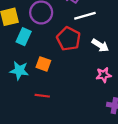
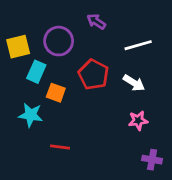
white line: (85, 16) -> (138, 45), moved
orange square: (43, 64) -> (56, 93), moved

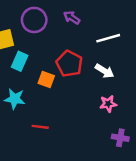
purple circle: (59, 41) -> (34, 20), moved
orange square: (56, 93) -> (46, 79), moved

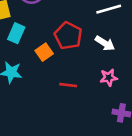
orange square: (46, 79) -> (44, 52), turned 35
red line: (40, 127) -> (68, 85), moved

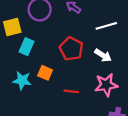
orange square: (44, 52) -> (45, 73), moved, turned -32
pink star: (109, 77) -> (106, 85), size x1.5

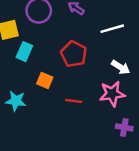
white arrow: (103, 55) -> (121, 67), moved
cyan star: (22, 80) -> (16, 101), moved

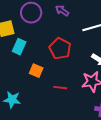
cyan star: (16, 101) -> (12, 100), moved

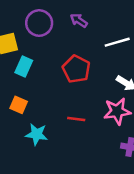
orange square: (36, 71) -> (19, 105), moved
cyan star: (12, 100) -> (37, 134), moved

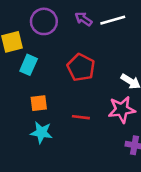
white line: (117, 42) -> (113, 20), moved
orange square: (19, 105) -> (39, 103), moved, turned -30

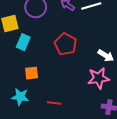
red line: (81, 117) -> (54, 103), moved
cyan star: (41, 132) -> (20, 97), moved

